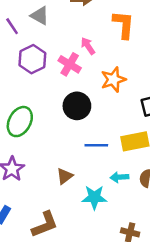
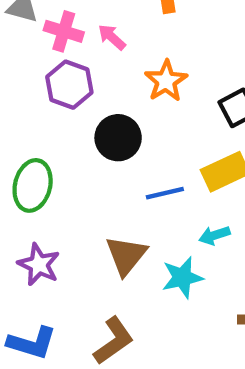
purple hexagon: (32, 59) -> (69, 85), moved
pink cross: (70, 64) -> (64, 31), moved
brown triangle: (65, 176) -> (126, 255), size x1.5

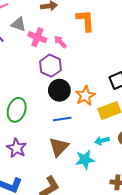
orange star: (166, 81) -> (85, 96), moved
purple hexagon: (69, 85) -> (51, 66), moved
blue line: (165, 193) -> (62, 119), moved

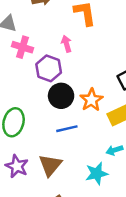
pink cross: (37, 37) -> (23, 47), moved
pink arrow: (60, 42) -> (66, 44), moved, turned 32
brown triangle: (59, 147) -> (50, 165), moved

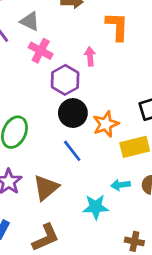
blue line: (67, 129) -> (72, 151), turned 54

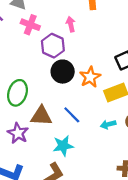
blue line: (72, 151) -> (72, 115), moved
brown triangle: (46, 188) -> (41, 116), moved, turned 50
cyan star: (96, 207) -> (63, 146), moved

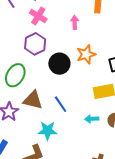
purple hexagon: (53, 46) -> (35, 44), moved
orange star: (90, 77) -> (86, 54), moved

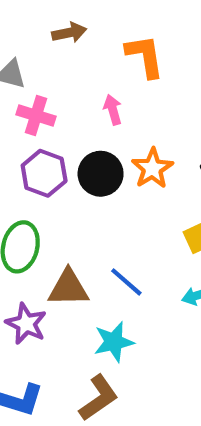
black circle: (59, 64) -> (101, 174), moved

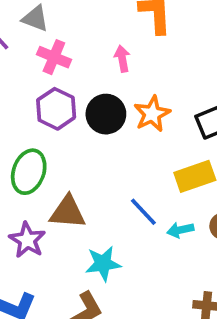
blue line: (126, 282) -> (143, 212), moved

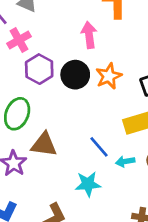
pink cross: (54, 57) -> (19, 40), moved, turned 35
pink arrow: (122, 59) -> (89, 35), size x1.4
cyan star: (103, 264) -> (88, 184), moved

